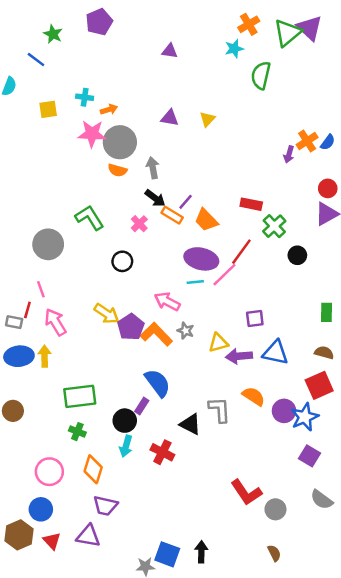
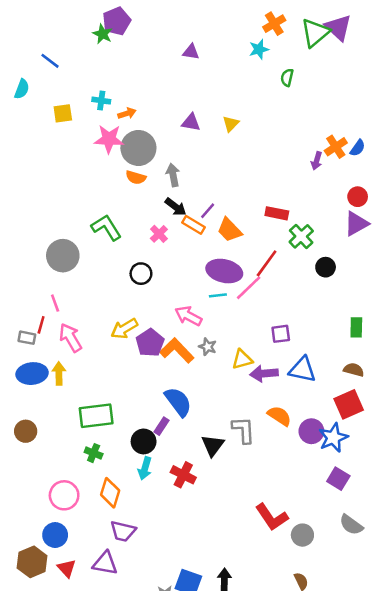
green star: (53, 34) -> (103, 34), moved
green semicircle: (261, 75) -> (287, 77), size x0.6
yellow arrow: (106, 314) -> (124, 329), turned 115
black triangle: (190, 424) -> (213, 445), turned 40

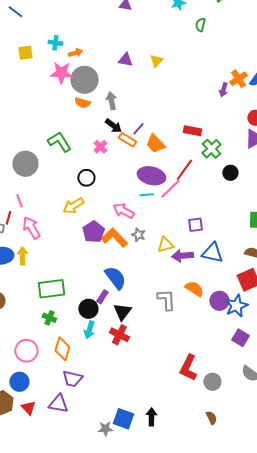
yellow arrow: (124, 329) -> (73, 206), moved
black triangle: (213, 445) -> (122, 312), moved
red L-shape: (272, 517) -> (188, 368), turned 60

